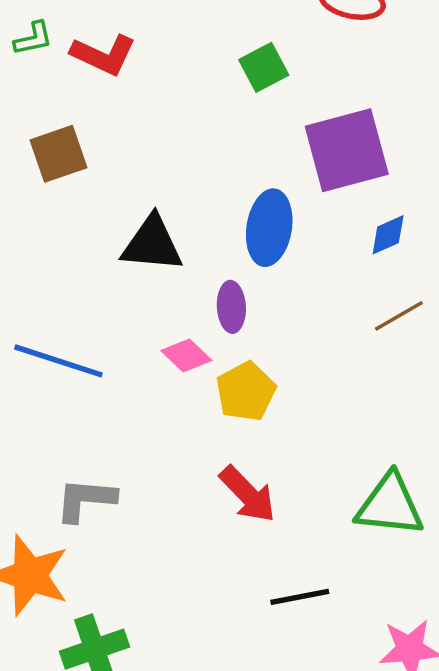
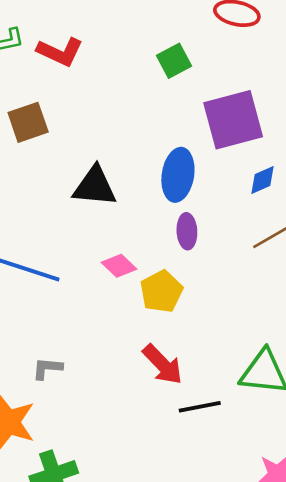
purple ellipse: (231, 307) -> (187, 231), moved
gray L-shape: (85, 500) -> (47, 368), size x0.7
black line: (300, 597) -> (200, 407), moved

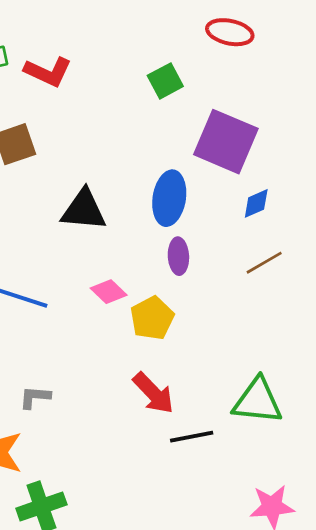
purple square: (233, 120) -> (226, 142), turned 38

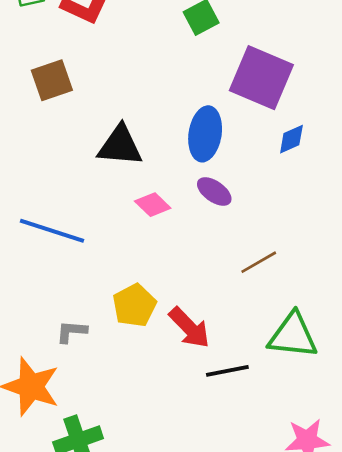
purple ellipse: (178, 256) -> (214, 192), turned -52
brown line: (264, 263) -> (259, 262), moved
pink diamond: (109, 292) -> (153, 205), moved
yellow pentagon: (152, 318) -> (134, 305), moved

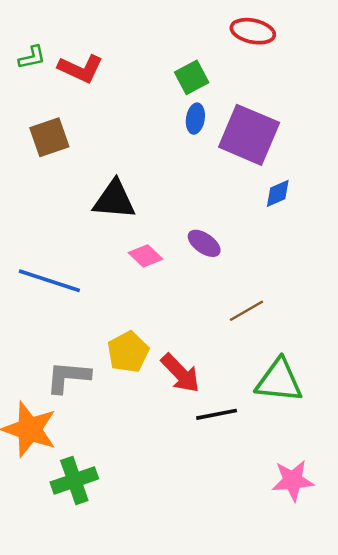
blue ellipse: (205, 134) -> (195, 119), moved, size x0.6
gray L-shape: (72, 332) -> (68, 377), size x1.5

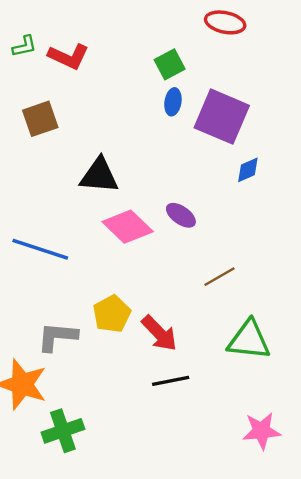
pink diamond: (145, 256) -> (128, 227), size x1.6
black line: (217, 414) -> (171, 381), moved

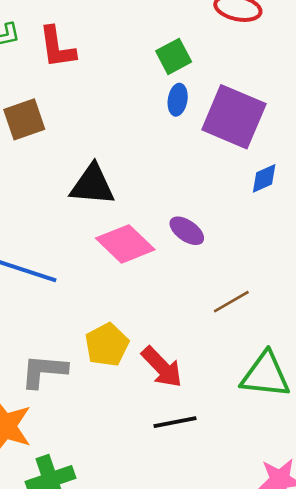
red L-shape: (69, 56) -> (57, 47), turned 57

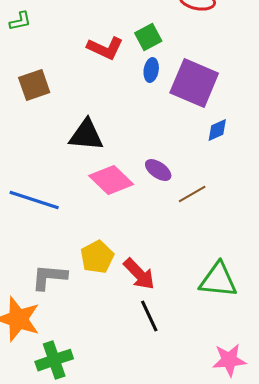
red L-shape: (57, 47) -> (105, 48), moved, turned -57
brown line: (231, 302) -> (192, 194), moved
black line: (175, 422) -> (149, 316), turned 76

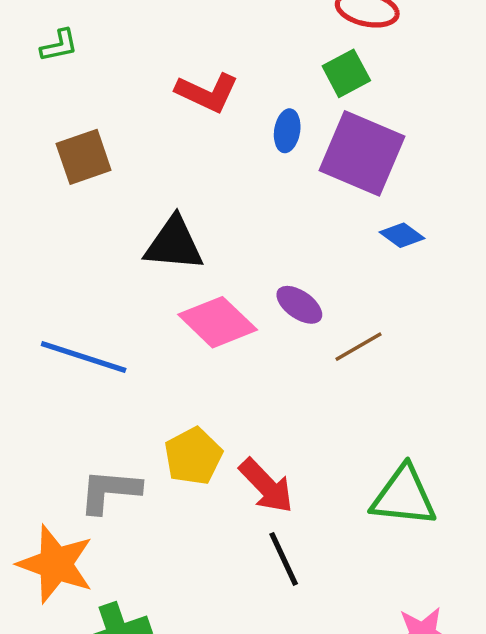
green square: (148, 37) -> (346, 73), moved
blue diamond: (217, 130) -> (402, 235), turned 60

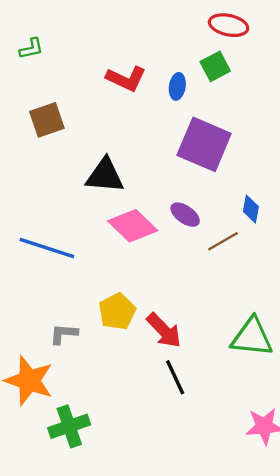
blue ellipse: (287, 131) -> (177, 86), moved
purple square: (362, 153) -> (204, 144), moved
blue diamond: (402, 235) -> (251, 209), moved, turned 64
gray L-shape: (110, 491) -> (64, 334), size x0.7

